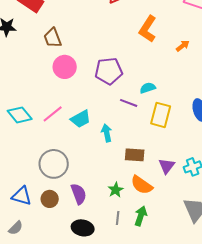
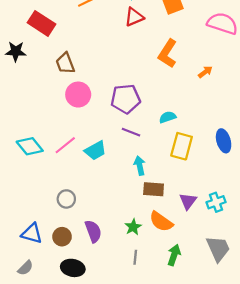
purple line: (129, 103) -> (131, 132), moved
cyan arrow: (107, 133) -> (140, 166), moved
gray circle: (54, 164) -> (66, 199), size x0.6
green arrow: (141, 216) -> (174, 255), moved
black ellipse: (83, 228) -> (73, 268), moved

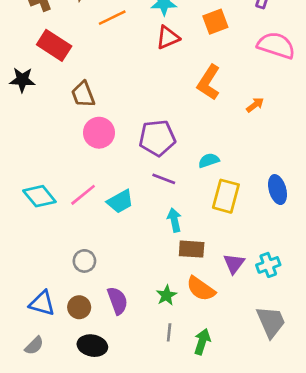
green arrow: (174, 255) -> (202, 342), moved

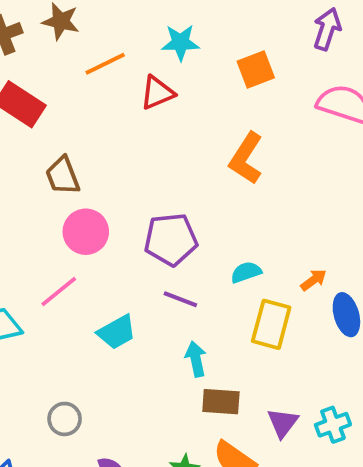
red triangle: (168, 37) -> (157, 93), moved
orange arrow: (255, 105) -> (314, 280), moved
pink line: (83, 195) -> (59, 292), moved

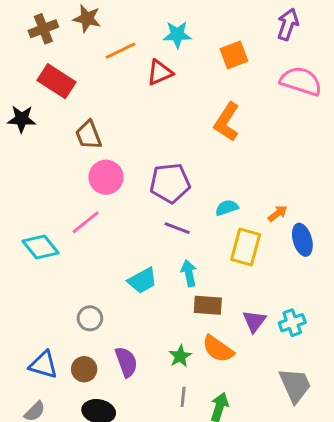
cyan trapezoid: (117, 332) -> (142, 280), moved

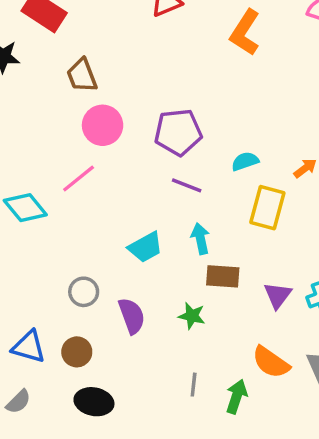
orange L-shape: (227, 122) -> (245, 33), moved
orange semicircle: (218, 349) -> (271, 362), moved
green star: (180, 356) -> (192, 316), moved, turned -30
purple semicircle: (126, 362) -> (132, 316), moved

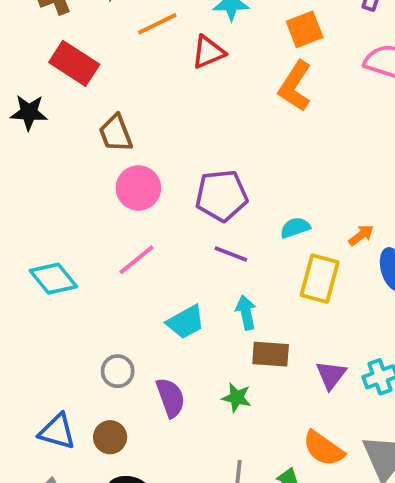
pink line: (79, 179) -> (136, 260), moved

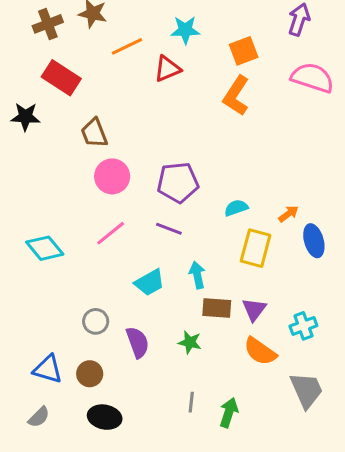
purple line: (231, 254) -> (169, 229), moved
purple triangle: (331, 375) -> (254, 309), moved
orange semicircle: (323, 449) -> (260, 351), moved

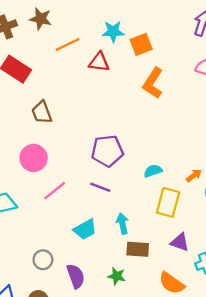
orange square: (244, 51) -> (141, 44), moved
red triangle: (167, 69) -> (99, 62), turned 30
pink circle: (112, 176) -> (34, 158), moved
purple triangle: (254, 309) -> (180, 242), moved, turned -48

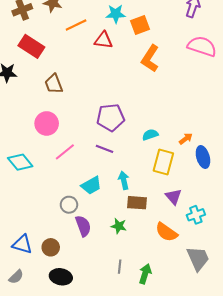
purple triangle: (180, 242) -> (174, 197), turned 30
gray circle: (43, 260) -> (69, 205), moved

